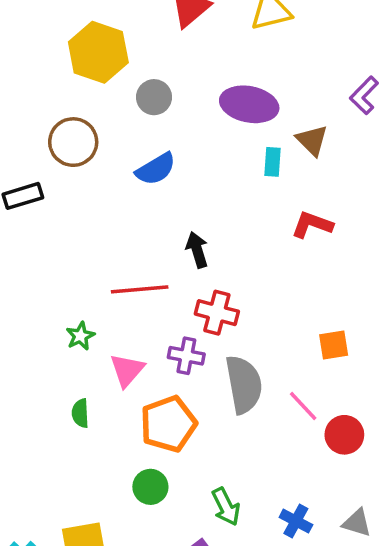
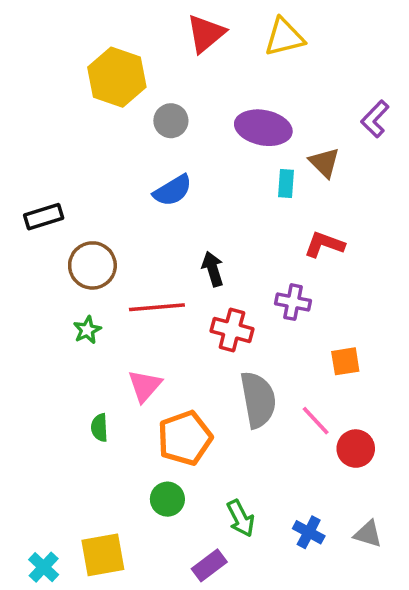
brown circle: (73, 142) -> (92, 265), moved
green star: (80, 336) -> (87, 330), moved
purple cross: (186, 356) -> (293, 302), moved

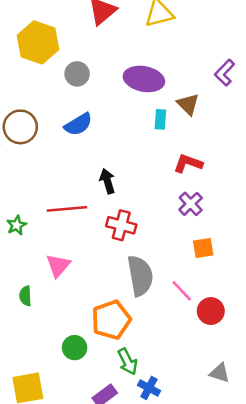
brown circle: (92, 265) -> (20, 127), moved
purple cross: (293, 302) -> (191, 204), moved, turned 35
orange pentagon: (185, 438) -> (111, 320), moved
blue cross: (309, 532) -> (149, 388), moved

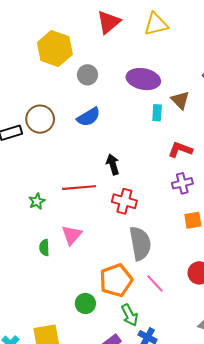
purple cross: (191, 204) -> (182, 183), turned 30
pink line: (182, 291) -> (155, 283), moved
green semicircle: (25, 296) -> (44, 248), moved

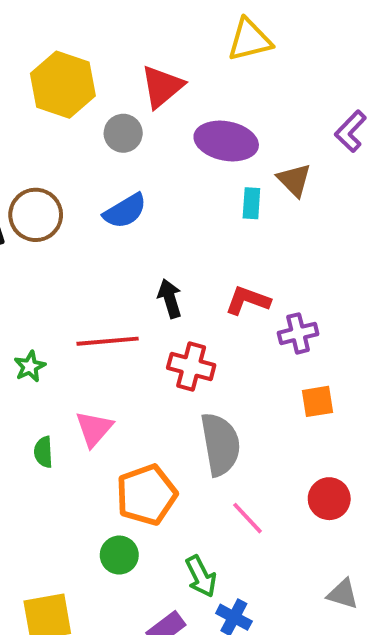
red triangle: (109, 22) -> (162, 87), moved
red L-shape: (180, 150) -> (248, 300), moved
orange pentagon: (116, 280) -> (146, 495), moved

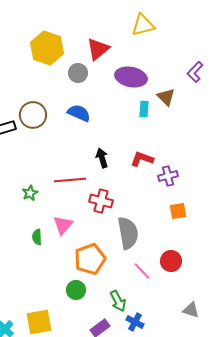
blue semicircle: (125, 211) -> (79, 113), turned -125
red cross: (191, 366) -> (101, 201), moved
red circle: (329, 499) -> (171, 261), moved

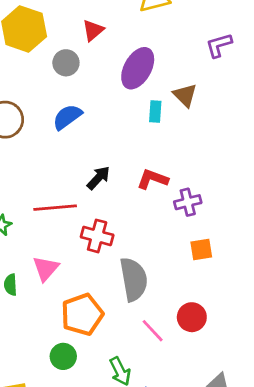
red triangle: (98, 49) -> (93, 30), size x0.7
purple L-shape: (195, 72) -> (219, 45), moved, turned 30
purple ellipse: (131, 77) -> (138, 68), turned -72
blue semicircle: (79, 113) -> (67, 117), turned -60
black arrow: (102, 158) -> (98, 178), turned 60

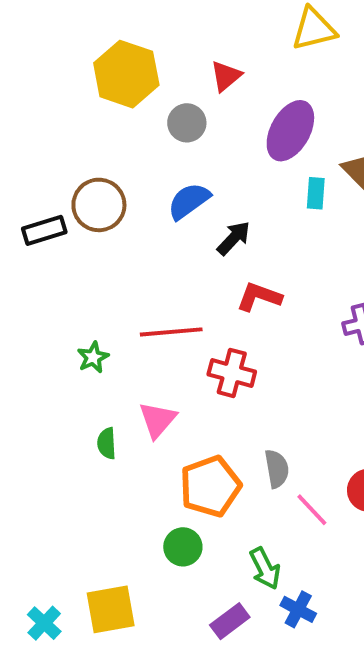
black arrow: (98, 178) -> (234, 238), moved
red L-shape: (153, 179) -> (259, 297), moved
gray semicircle: (134, 279) -> (277, 469), moved, size x0.6

